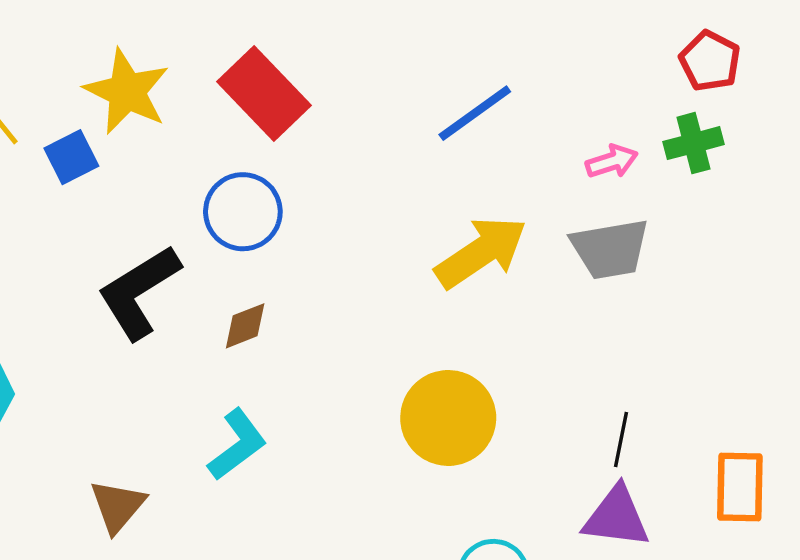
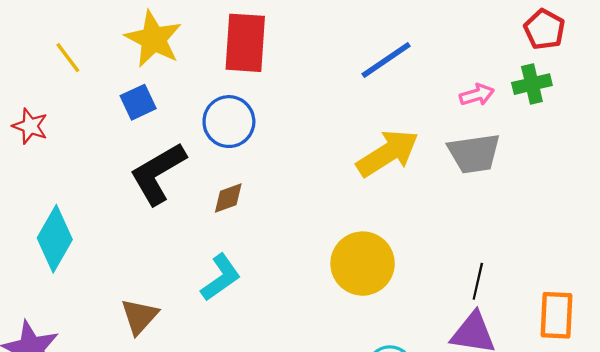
red rectangle: (264, 93) -> (245, 43), turned 46
blue square: (71, 157) -> (138, 102), moved

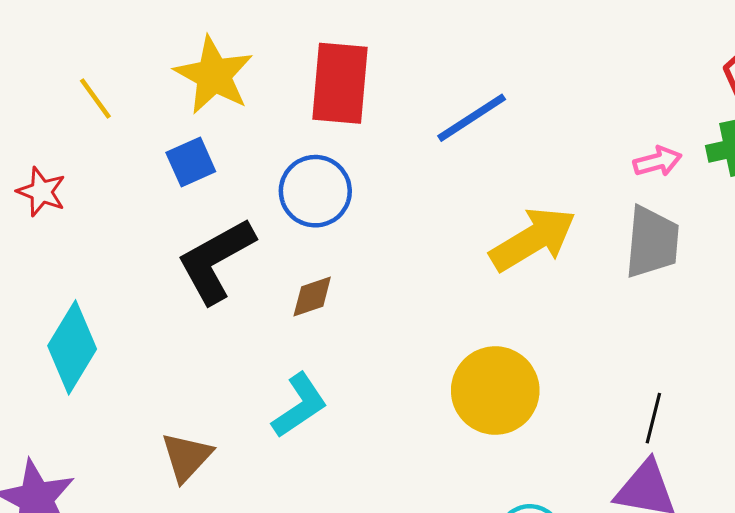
blue line: (386, 60) -> (472, 118), moved
gray trapezoid: (474, 153) -> (652, 242), turned -78

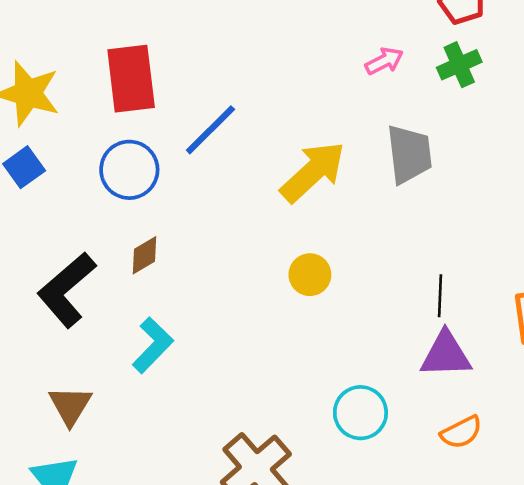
blue line: (472, 118) -> (210, 130), moved
pink arrow: (658, 161) -> (384, 61), moved
black L-shape: (216, 261) -> (67, 290), moved
yellow circle: (495, 391) -> (310, 275), moved, size x0.6

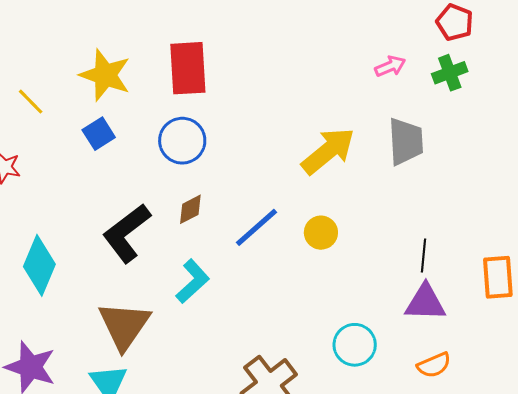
blue line: (210, 130) -> (257, 227), moved
brown triangle: (70, 406) -> (124, 325), size x1.5

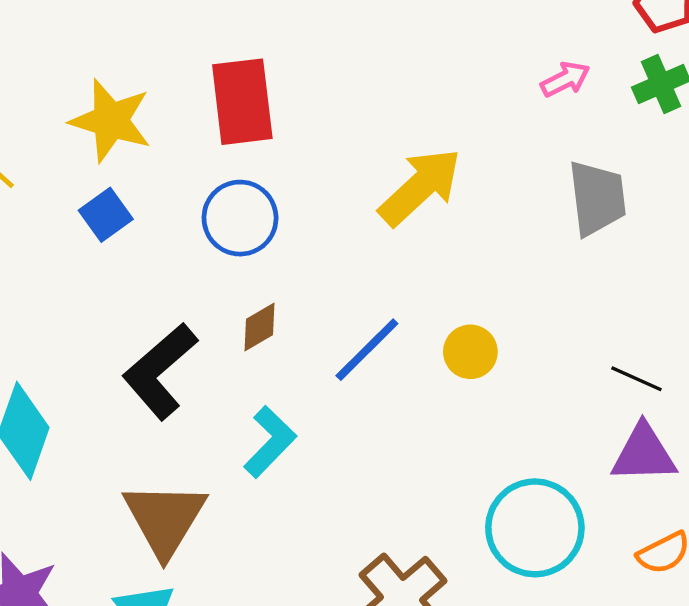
yellow arrow: (328, 151) -> (420, 187), moved
black line: (423, 256) -> (636, 379), turned -68
cyan circle: (355, 345) -> (535, 528), size x1.4

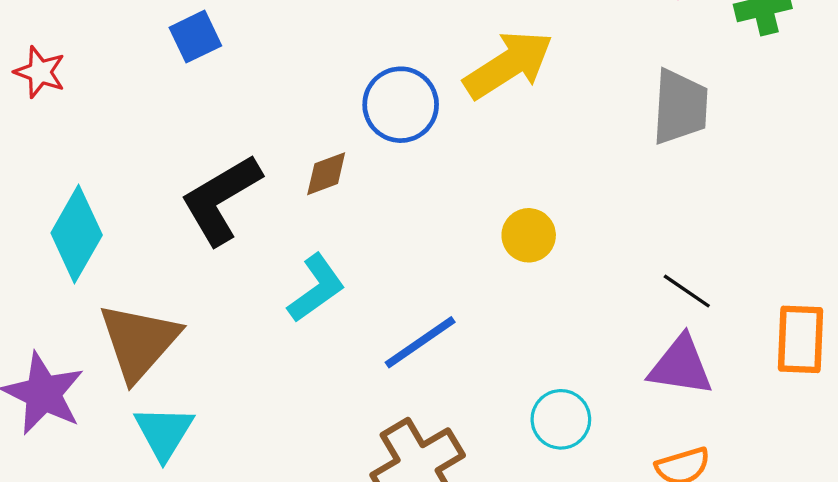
blue circle: (240, 218) -> (401, 105), moved
blue line: (367, 350) -> (420, 342), moved
brown triangle: (165, 519) -> (139, 342), moved
cyan circle: (535, 528) -> (561, 419), size x0.6

